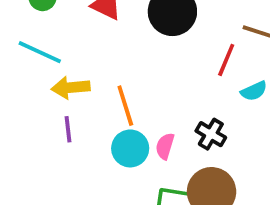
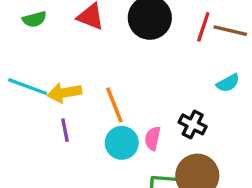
cyan line: (40, 52) -> (28, 87), moved
red line: (226, 60) -> (203, 27), moved

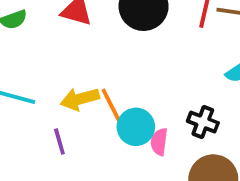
yellow arrow: (64, 93) -> (80, 99), moved
cyan circle: (122, 143) -> (136, 127), moved

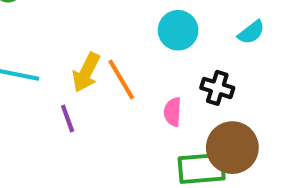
yellow arrow: (80, 99) -> (86, 72), turned -45
cyan circle: (136, 127) -> (178, 30), moved

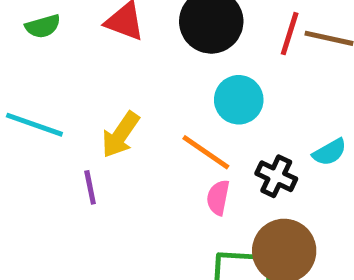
cyan semicircle: (251, 32) -> (330, 152), moved
orange line: (121, 80) -> (206, 152), moved, turned -33

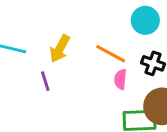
cyan circle: (239, 100) -> (145, 20), moved

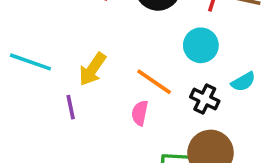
pink semicircle: (120, 79) -> (140, 113), moved

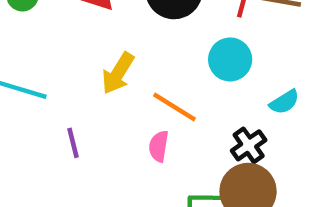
yellow arrow: (92, 69) -> (118, 73), moved
black cross: (205, 99) -> (249, 145), moved, turned 32

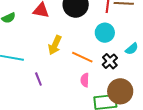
black cross: (249, 145) -> (110, 61), moved
pink semicircle: (159, 146) -> (85, 80), moved

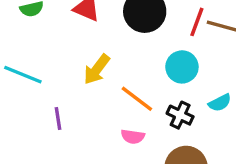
black cross: (110, 61) -> (180, 115), turned -35
pink semicircle: (85, 80) -> (133, 137), turned -96

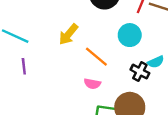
black cross: (180, 115) -> (140, 72), moved
purple line: (58, 118) -> (24, 66), moved

